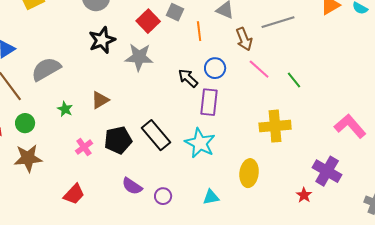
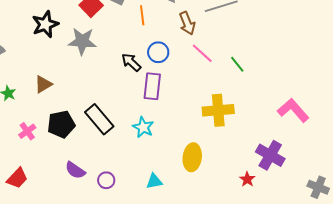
cyan star: (200, 143) -> (143, 127), size x0.7

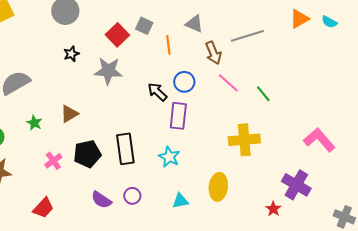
black star: (45, 24) -> (71, 54), size x0.6
black rectangle: (99, 119) -> (125, 149), turned 32
purple circle: (106, 180) -> (132, 196), moved
cyan triangle: (154, 181) -> (180, 201), moved

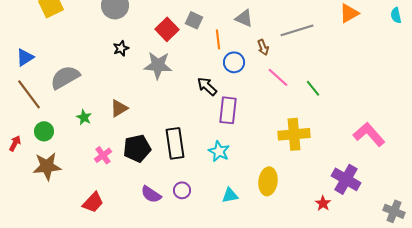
cyan semicircle: (329, 22) -> (396, 15), moved, turned 49
brown arrow: (213, 53) -> (263, 47), size x0.7
blue circle: (184, 82) -> (234, 62), moved

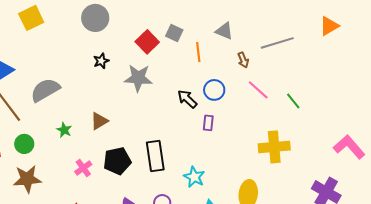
blue circle: (234, 62) -> (214, 90), moved
purple rectangle: (228, 110) -> (208, 123), size x0.6
cyan star: (219, 151) -> (194, 177), moved

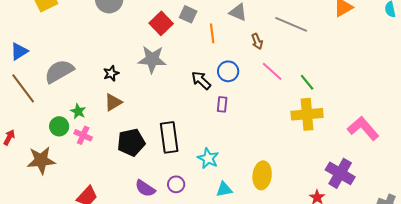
gray line: (277, 43) -> (291, 24), turned 40
black star: (101, 61) -> (111, 73), moved
green circle: (24, 144) -> (59, 126), moved
yellow cross: (274, 147) -> (307, 114), moved
pink cross: (83, 168) -> (83, 135), moved, turned -30

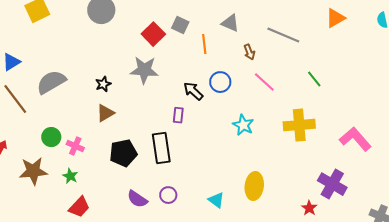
green line: (307, 82) -> (314, 79), moved
purple rectangle: (222, 104) -> (178, 115), moved
green star: (78, 111) -> (70, 176), moved
cyan star: (208, 158) -> (243, 125), moved
cyan triangle: (224, 189) -> (216, 200), turned 48

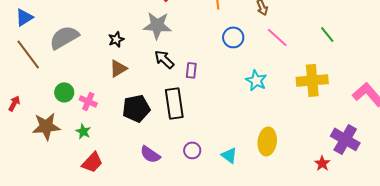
black arrow: (193, 91) -> (164, 59), moved
purple circle: (168, 195) -> (192, 150), moved

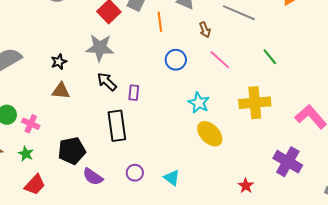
brown triangle: (118, 68) -> (61, 91), turned 36
black pentagon: (136, 108) -> (72, 151), moved
yellow ellipse: (267, 141) -> (210, 134), moved, turned -52
red star: (322, 163) -> (246, 186), moved

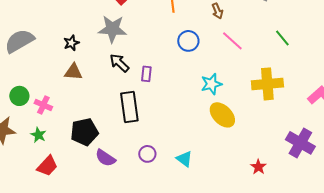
cyan star: (199, 103) -> (211, 84), turned 30

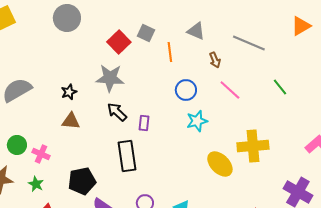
cyan star: (211, 84) -> (197, 121), moved
yellow cross: (267, 84) -> (253, 146), moved

